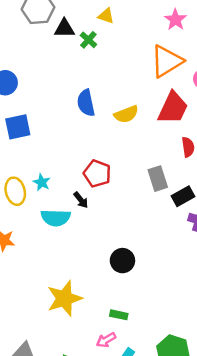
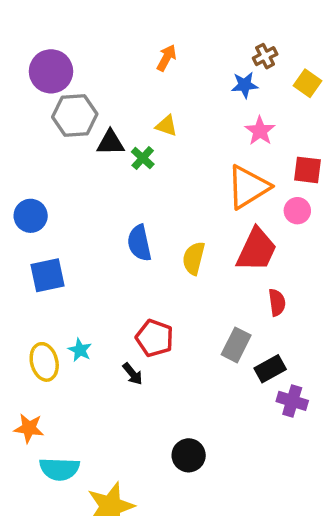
yellow semicircle: (126, 114) -> (194, 258), turned 125
gray rectangle: (158, 179) -> (236, 345), turned 45
cyan semicircle: (56, 218) -> (59, 469), moved

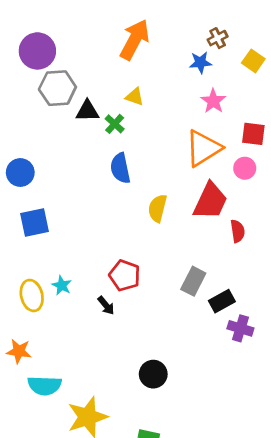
orange arrow: (167, 58) -> (135, 40), size x1.8
blue semicircle: (139, 243) -> (120, 168), moved
red semicircle: (277, 302) -> (238, 231), moved

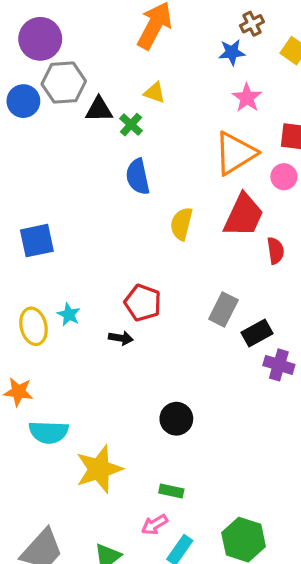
blue circle: (20, 172) -> (23, 101), moved
black arrow: (106, 305) -> (121, 338), turned -42

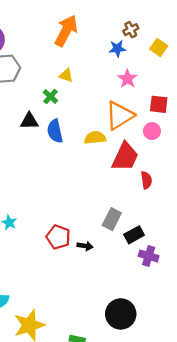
black triangle: (99, 109) -> (29, 121), moved
yellow semicircle: (181, 224) -> (95, 138), moved, turned 70
red pentagon: (143, 303) -> (58, 237), moved
black arrow: (121, 338) -> (85, 246), moved
black circle: (176, 419) -> (121, 314), moved, size x1.4

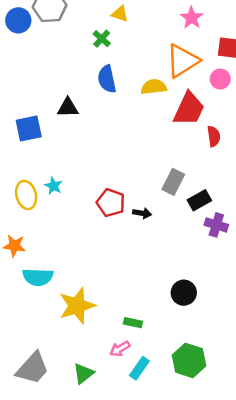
black triangle: (29, 121) -> (68, 108), moved
black circle: (121, 314) -> (184, 293), size x0.7

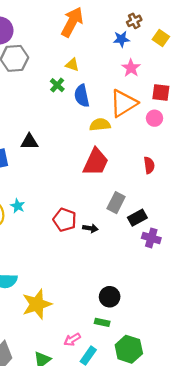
blue semicircle: (107, 79) -> (82, 96), moved
red trapezoid: (189, 109) -> (96, 162), moved
black circle: (184, 293) -> (110, 297), moved
green rectangle: (133, 323) -> (102, 322), moved

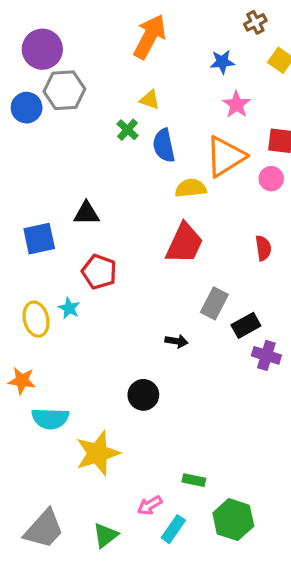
brown cross: (134, 21) -> (255, 22), moved
red pentagon: (65, 220) -> (99, 272), moved
black circle: (110, 297) -> (143, 395), moved

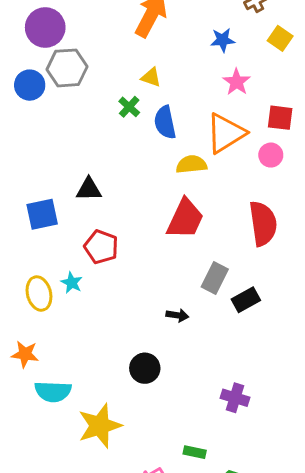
red semicircle: (263, 248) -> (263, 224), size x1.8
purple cross: (266, 355) -> (235, 398), moved

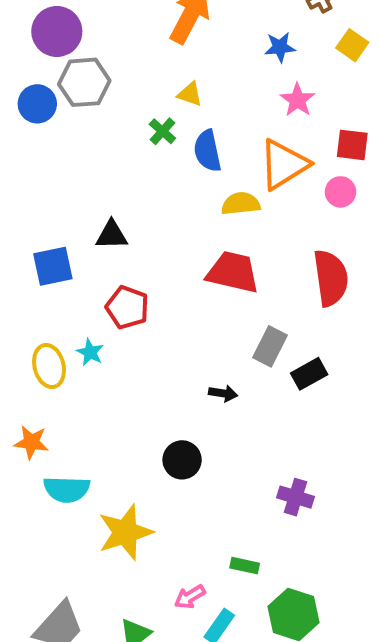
red trapezoid: (185, 219) -> (233, 272), turned -102

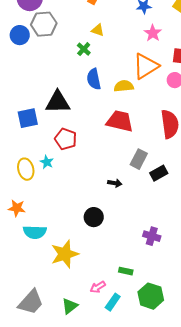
blue semicircle: (207, 151) -> (94, 79), moved
black triangle: (112, 235) -> (58, 102), size x1.5

